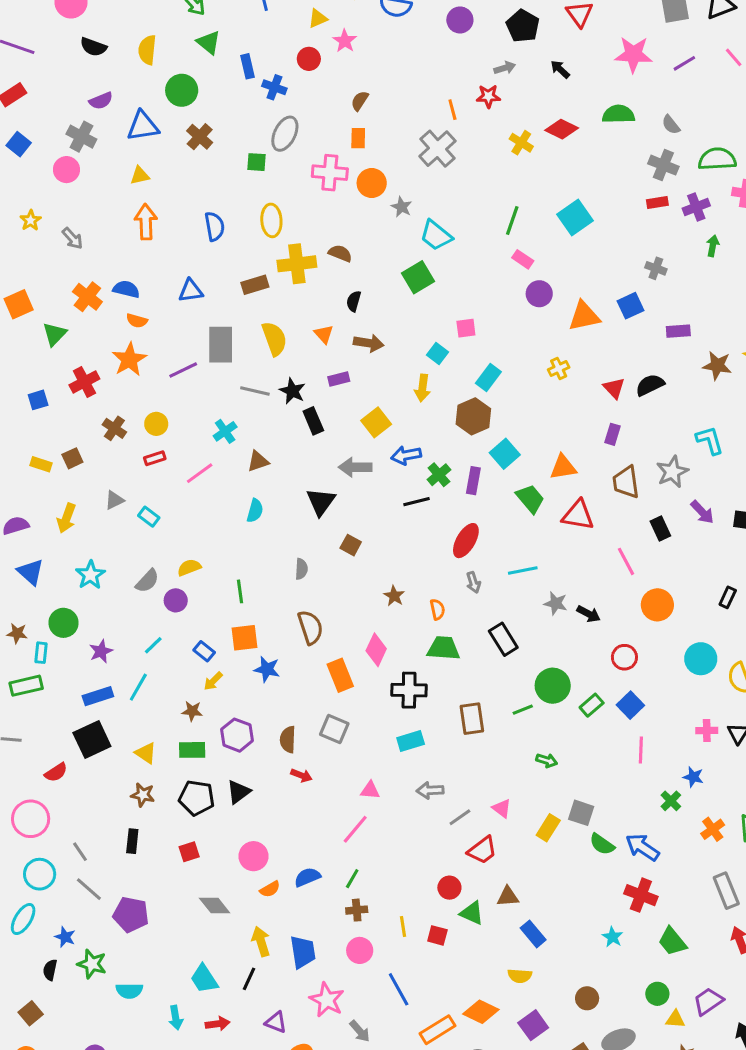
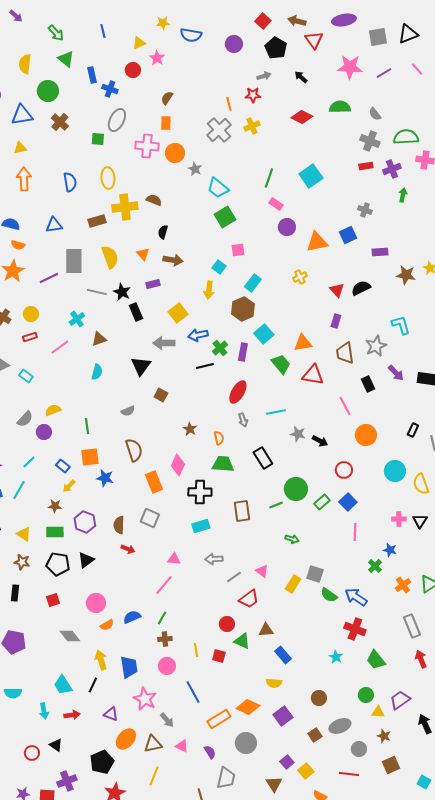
yellow cross: (521, 143) -> (252, 126), moved, turned 35
green square: (418, 277) -> (225, 217), moved
gray semicircle: (301, 569) -> (128, 411), turned 64

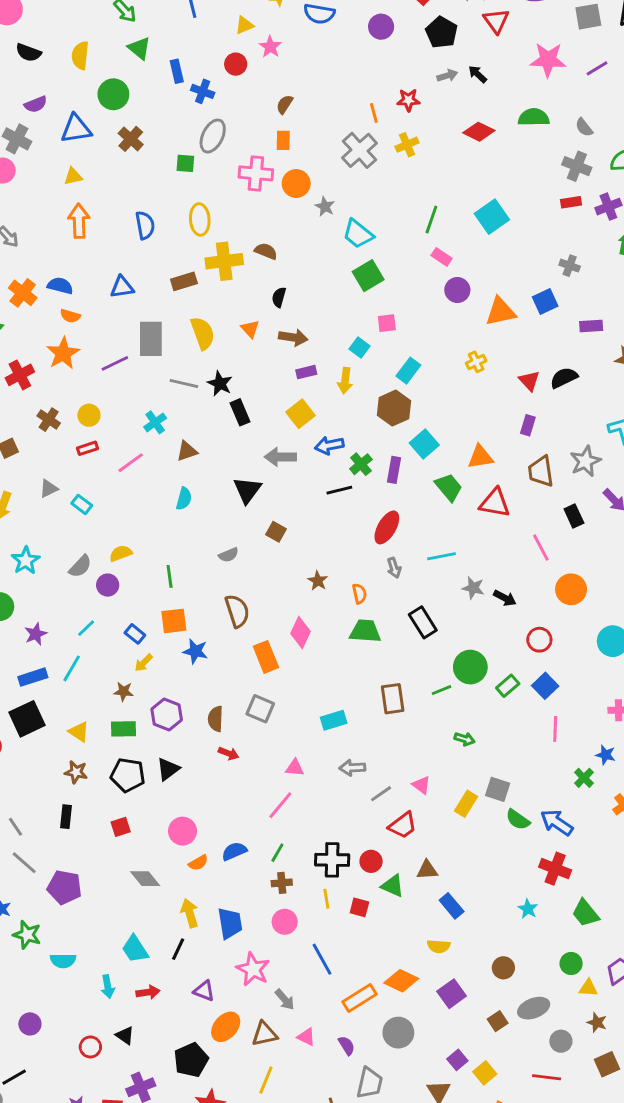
gray arrow: (264, 76) -> (447, 76), moved
purple rectangle: (153, 284) -> (306, 372), moved
black cross: (200, 492) -> (332, 860), moved

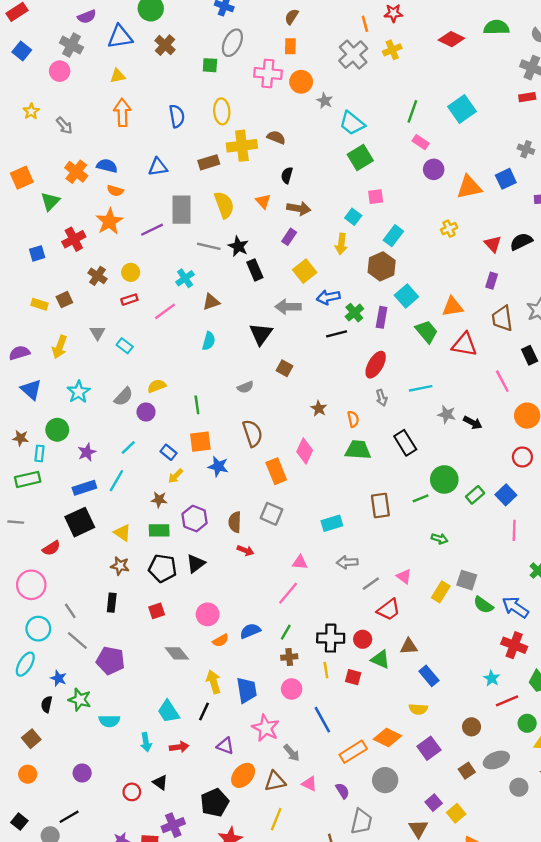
purple rectangle: (306, 372) -> (289, 237), moved, turned -42
gray triangle: (49, 489) -> (97, 333), turned -35
red circle: (539, 640) -> (522, 457), moved
red line: (547, 1077) -> (507, 701), moved, turned -30

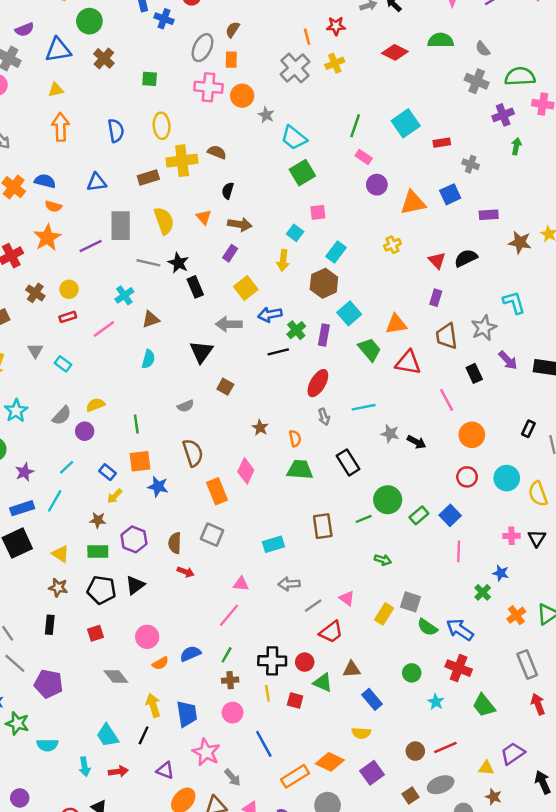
gray ellipse: (232, 43) -> (202, 48), moved
red rectangle: (527, 97) -> (442, 143), moved
red line: (507, 701) -> (445, 747), moved
green circle: (527, 723) -> (412, 673), moved

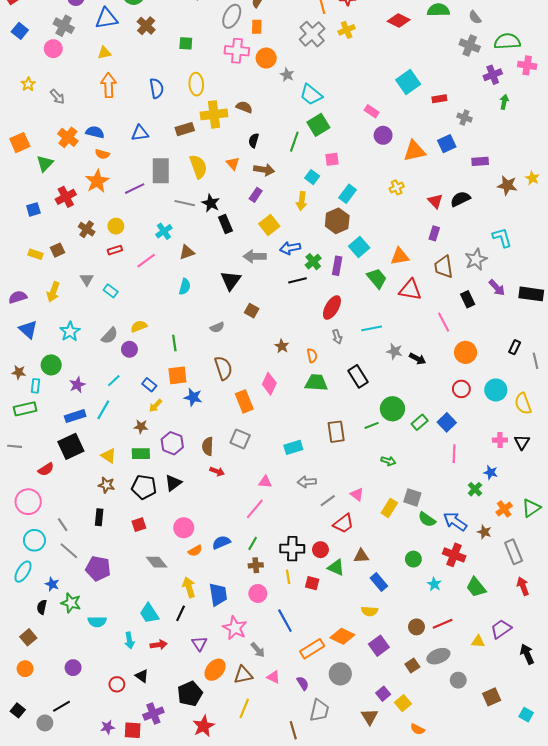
green line: (355, 126) -> (294, 142), moved
purple triangle: (165, 770) -> (199, 644), turned 35
brown star: (493, 797) -> (484, 532), moved

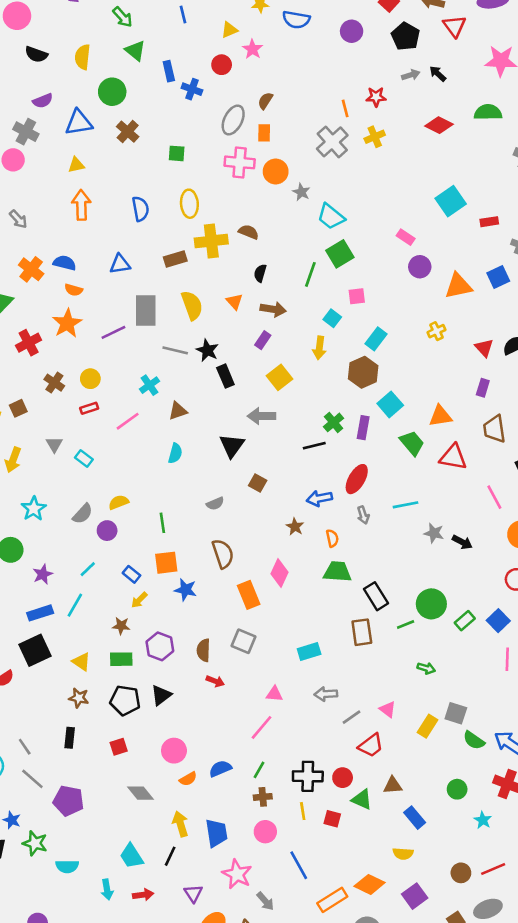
blue arrow: (290, 248) -> (319, 498), moved
black rectangle: (358, 376) -> (376, 596), moved

